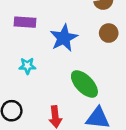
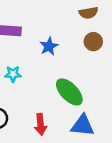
blue star: (64, 38) -> (49, 46), size x0.7

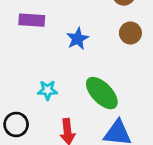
cyan star: (13, 74) -> (48, 90), moved

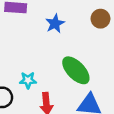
cyan star: (48, 90) -> (28, 80), moved

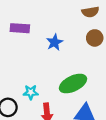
green ellipse: (76, 70) -> (73, 84), turned -72

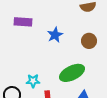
brown circle: (95, 38) -> (89, 41), moved

